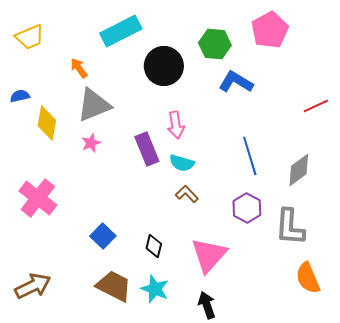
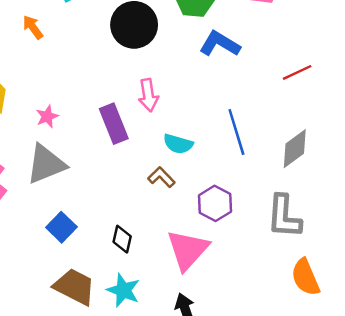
gray triangle: (94, 105) -> (46, 164), moved
red line: (316, 106) -> (297, 72), moved
cyan semicircle: (182, 163) -> (178, 144), moved
purple hexagon: (247, 208) -> (215, 203), moved

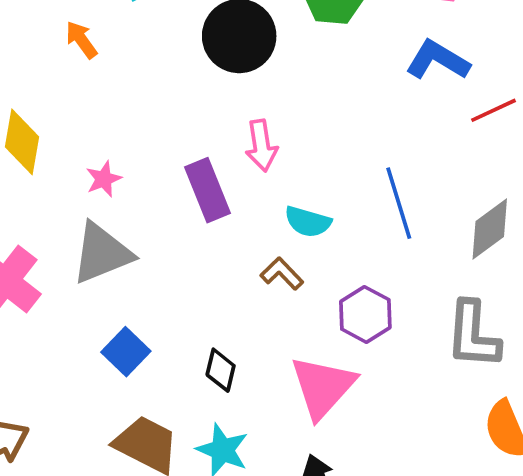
blue L-shape: (220, 44) -> (438, 60), moved

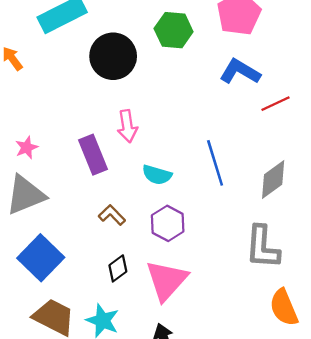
brown L-shape: (282, 274) -> (112, 215), moved
purple hexagon: (365, 314) -> (168, 223), moved
blue square: (126, 352) -> (41, 258), size x1.5
black diamond: (221, 370) -> (118, 268), moved, turned 40

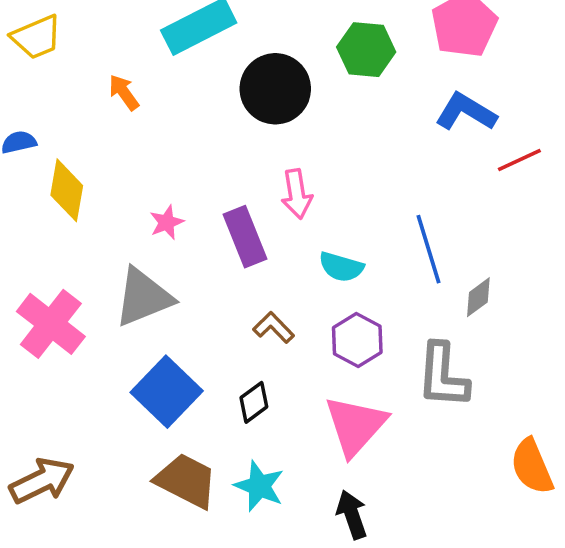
pink star: (27, 148) -> (167, 222), moved
gray diamond: (273, 180) -> (478, 297), moved, size x0.7
gray L-shape: (262, 247) -> (443, 376), moved
black diamond: (118, 268) -> (254, 402), moved

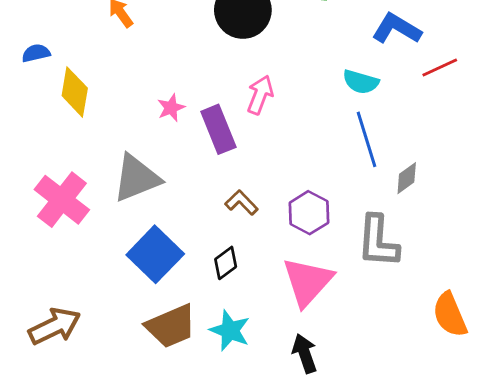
pink arrow: (297, 194) -> (260, 95), turned -150
pink star: (167, 222) -> (171, 108), moved
cyan semicircle: (341, 267) -> (361, 82), moved
brown trapezoid: (186, 481) -> (171, 326), turned 130

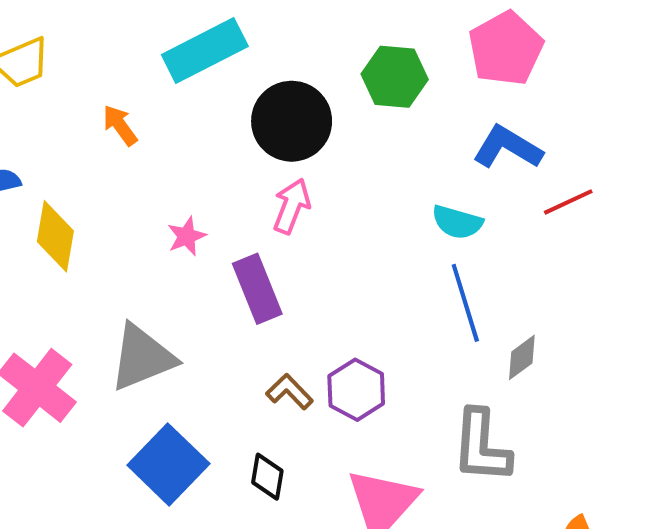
pink arrow: (260, 95) -> (292, 206), moved
pink star: (171, 108) -> (187, 236), moved
purple hexagon: (309, 213) -> (356, 390), moved
black diamond: (226, 263) -> (267, 477), turned -44

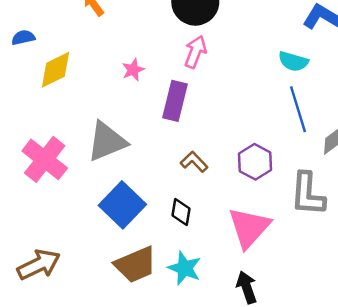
yellow diamond: (55, 236) -> (55, 70), turned 54
purple rectangle: (257, 289) -> (175, 101), turned 36
purple hexagon: (356, 390) -> (255, 162), moved

